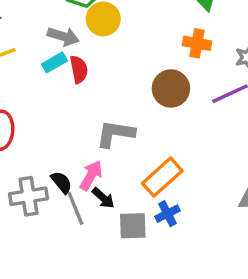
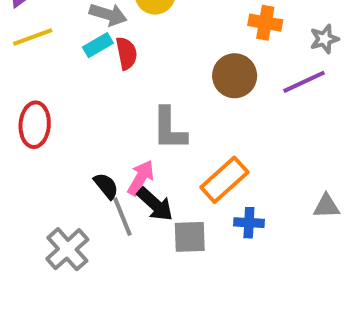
gray L-shape: (115, 134) -> (169, 129), turned -99
gray cross: (28, 196) -> (67, 249), moved, turned -33
black arrow: (103, 198) -> (155, 204), size x1.4
blue cross: (167, 214) -> (249, 223), moved, turned 30

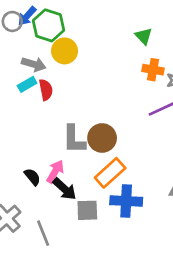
orange cross: (265, 23) -> (153, 70), moved
brown circle: (235, 76) -> (102, 138), moved
gray line: (122, 217) -> (43, 233), moved
blue cross: (249, 223) -> (126, 201), size x1.6

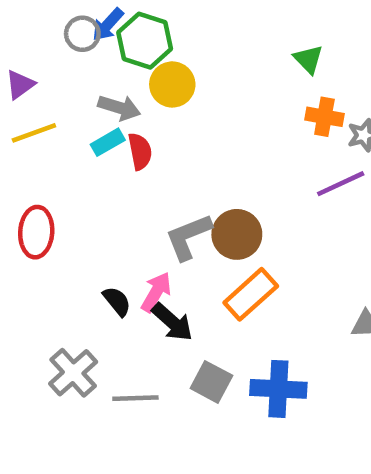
gray L-shape: (74, 139) -> (188, 237), turned 68
blue cross: (126, 201) -> (278, 389), moved
gray square: (87, 210) -> (211, 382), moved, turned 30
gray line: (43, 233) -> (135, 398), turned -70

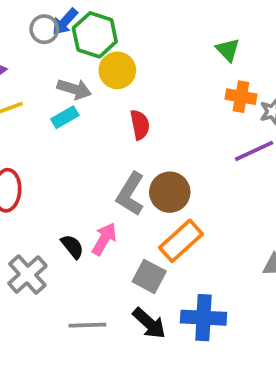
red semicircle: (140, 151) -> (140, 125), moved
gray L-shape: (188, 237) -> (130, 194), turned -36
black arrow: (172, 322) -> (149, 323), moved
gray cross: (73, 373) -> (27, 275), moved
gray square: (211, 382) -> (149, 276), moved

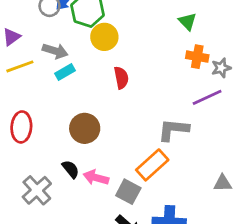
gray arrow: (74, 89) -> (55, 51), moved
brown circle: (170, 192) -> (85, 128), moved
gray L-shape: (130, 194) -> (173, 130), moved, turned 64
pink arrow: (104, 239) -> (96, 178), moved, turned -105

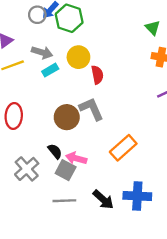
yellow circle: (104, 37) -> (78, 57), moved
gray L-shape: (173, 130) -> (91, 109), moved, turned 60
gray square: (128, 192) -> (66, 170), moved

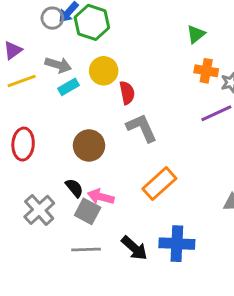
green triangle: (153, 28) -> (196, 34), turned 35
gray L-shape: (91, 109) -> (142, 128), moved

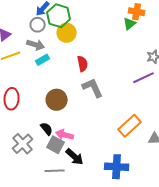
gray circle: (52, 18) -> (38, 25), moved
yellow circle: (104, 71) -> (67, 33), moved
orange cross: (206, 71) -> (137, 12), moved
orange rectangle: (159, 184) -> (130, 126), moved
black arrow: (134, 248) -> (75, 157), moved

